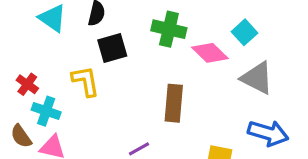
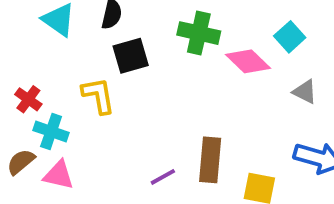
gray triangle: (257, 78) -> (305, 92), size x0.6
brown rectangle: (174, 103) -> (210, 160), moved
brown semicircle: (21, 136) -> (21, 162), turned 85

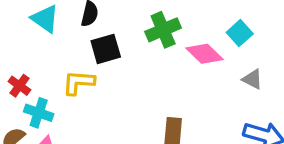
green cross: (199, 33) -> (163, 30), turned -36
yellow L-shape: (98, 96) -> (79, 82), turned -76

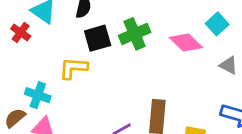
green cross: (163, 30) -> (135, 34), moved
red cross: (19, 86) -> (21, 32), moved

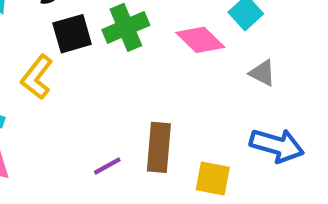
yellow L-shape: (73, 68) -> (37, 77), turned -56

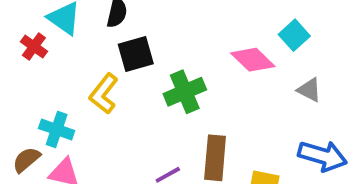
green cross: (126, 27) -> (185, 92), moved

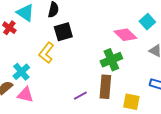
green cross: (185, 92) -> (111, 60), moved
cyan cross: (57, 129) -> (21, 72), turned 30

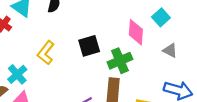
black square: (63, 32) -> (89, 46), moved
pink diamond: (125, 35) -> (136, 32), turned 50

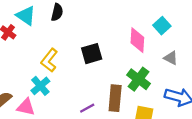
green cross: (120, 61) -> (139, 79), moved, turned -30
cyan cross: (17, 74) -> (40, 86), moved

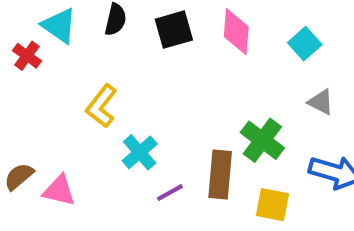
pink diamond: (137, 40) -> (236, 32), moved
black square: (92, 54) -> (174, 30), moved
cyan cross: (40, 86) -> (140, 152), moved

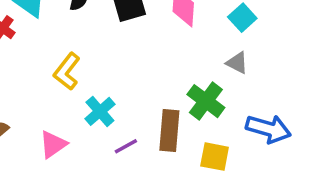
gray triangle: (321, 102) -> (237, 63), moved
pink triangle: (59, 191) -> (53, 144), moved, turned -48

